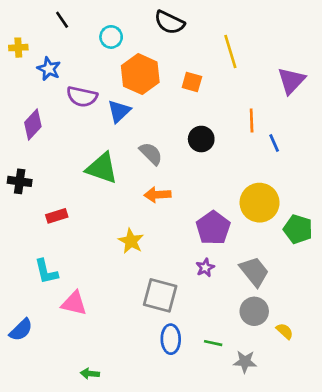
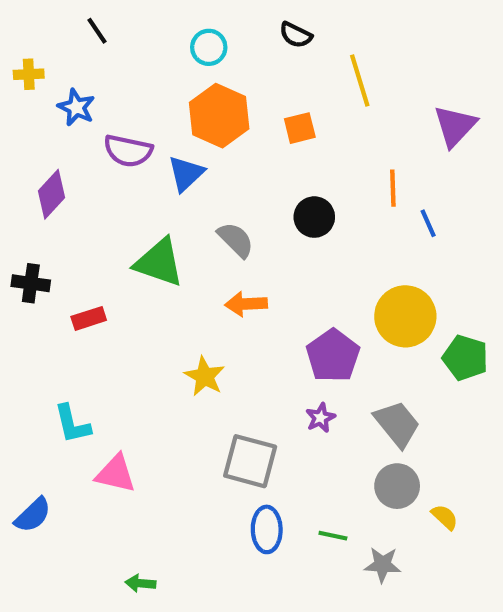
black semicircle: (169, 22) -> (296, 35), moved, size x0.7
cyan circle: (111, 37) -> (209, 47), moved
orange square: (192, 82) -> (300, 128), turned -30
red rectangle: (57, 216) -> (89, 318), moved

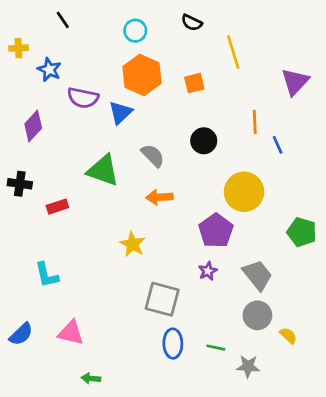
yellow circle: (405, 316) -> (244, 192), moved
pink triangle: (116, 474) -> (71, 333), moved

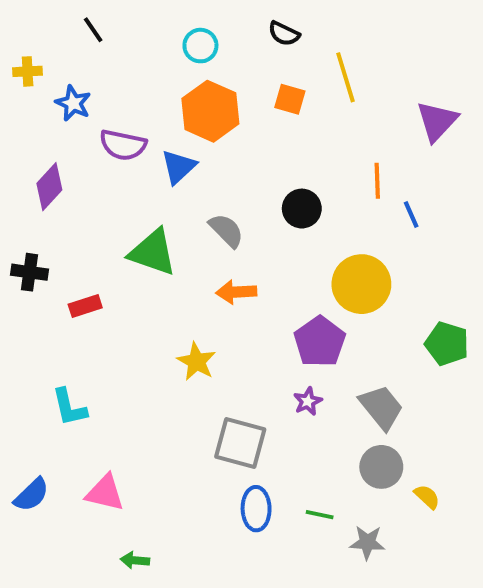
orange square: (194, 83) -> (290, 99), moved, turned 30

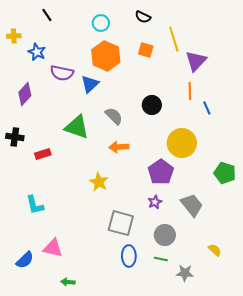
purple triangle: (437, 121) -> (196, 61), moved
gray circle: (381, 467) -> (165, 235), moved
blue semicircle: (32, 495) -> (25, 260), moved

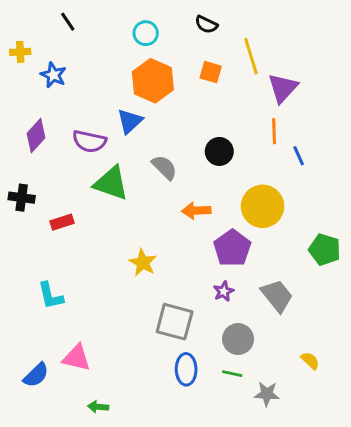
purple semicircle: (62, 73) -> (89, 141), moved
orange arrow: (119, 147) -> (196, 211), moved

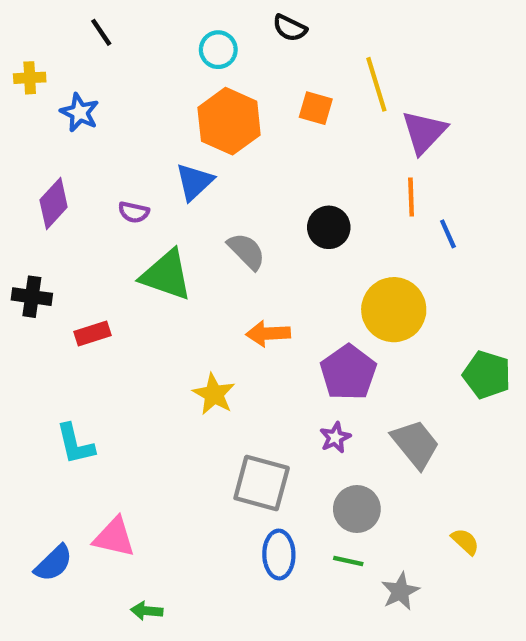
black semicircle: (206, 24) -> (290, 28), moved
purple semicircle: (89, 141) -> (134, 212), size x0.6
orange arrow: (196, 211) -> (268, 334), moved
gray star: (267, 394) -> (400, 591), turned -30

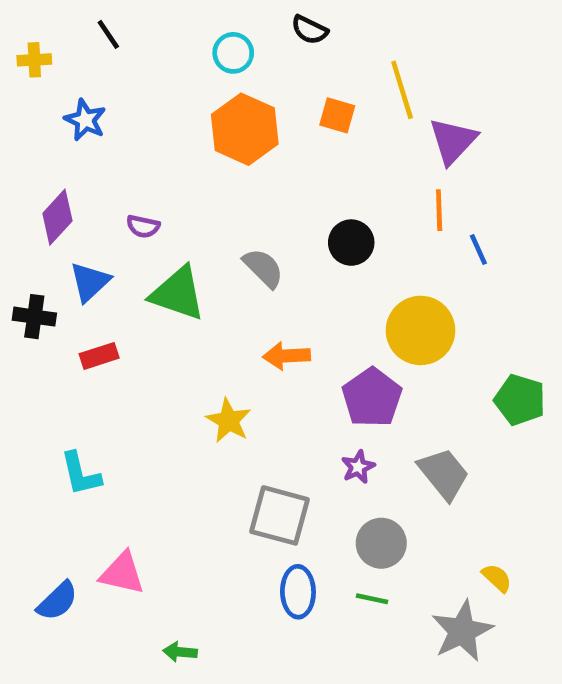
yellow cross: (30, 78) -> (34, 60), moved
blue triangle: (194, 182) -> (90, 282), moved
gray star: (400, 591) -> (462, 631), moved, size x1.5
green arrow: (147, 611) -> (180, 652), moved

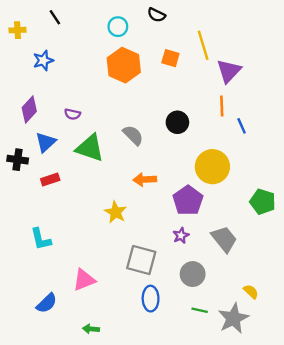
blue star: (85, 120) -> (43, 60), turned 30
pink triangle: (122, 573) -> (84, 280), moved, turned -35
green line: (372, 599) -> (200, 310), moved
blue semicircle: (57, 601) -> (47, 303), moved

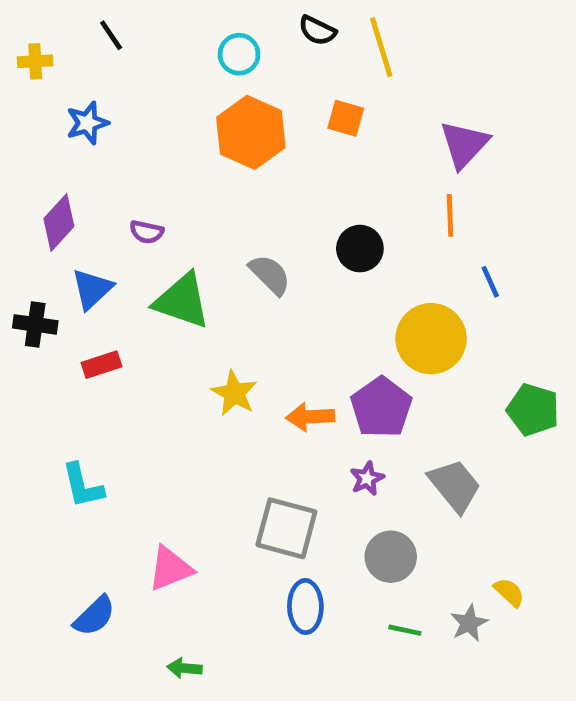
yellow line: (203, 45) -> (381, 47), moved
blue line: (242, 126) -> (490, 282), moved
orange arrow: (145, 180) -> (310, 417), moved
yellow star: (116, 212) -> (234, 393), moved
gray star: (233, 318) -> (469, 623), moved, size x0.6

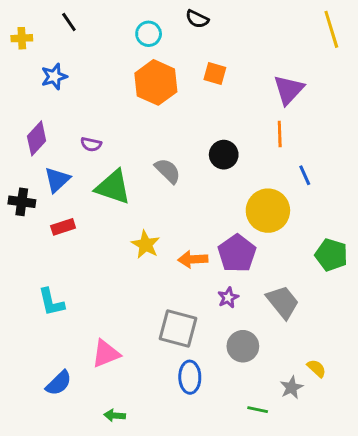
yellow line: (381, 47) -> (331, 29), moved
green line: (405, 630) -> (258, 410), moved

